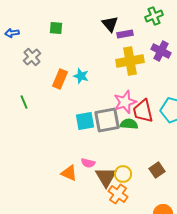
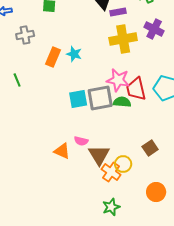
gray cross: (32, 57) -> (25, 35), turned 30
pink star: (125, 102) -> (118, 80), turned 30
yellow circle: (123, 174) -> (123, 164), moved

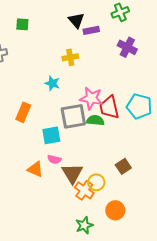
yellow cross: (123, 39) -> (70, 57), moved, size x0.6
cyan star: (74, 54) -> (52, 83), moved
orange rectangle: (53, 57) -> (23, 112), moved
cyan square: (78, 99) -> (51, 135), moved
orange circle: (156, 192) -> (115, 210), moved

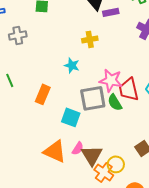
green semicircle: (95, 120) -> (115, 102), turned -126
cyan square: (51, 135) -> (71, 117), turned 30
pink semicircle: (54, 159) -> (78, 148), moved, turned -72
orange triangle: (35, 169) -> (55, 151), size x1.4

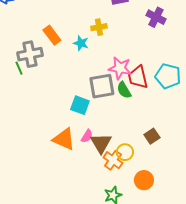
gray cross: (18, 35) -> (30, 54), moved, size x1.4
cyan star: (72, 65) -> (81, 43), moved
orange rectangle: (43, 94) -> (52, 35), moved, turned -60

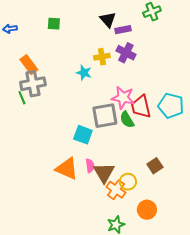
purple cross: (156, 17) -> (126, 53), moved
orange rectangle: (52, 35) -> (29, 65), moved
pink semicircle: (87, 136) -> (90, 166), turned -40

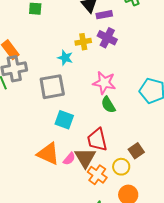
red trapezoid: (141, 107) -> (97, 140), moved
gray square: (105, 116) -> (52, 87), moved
pink semicircle: (90, 166) -> (69, 159), moved, turned 48
yellow circle: (128, 182) -> (121, 167), moved

